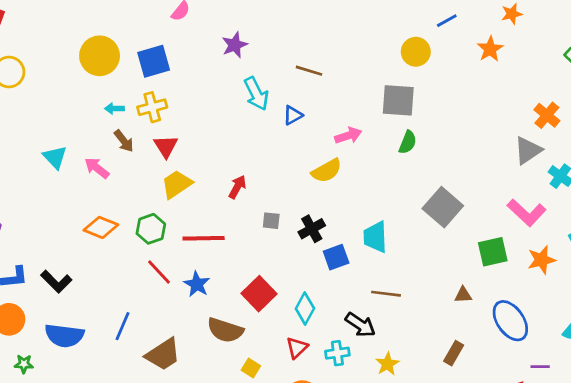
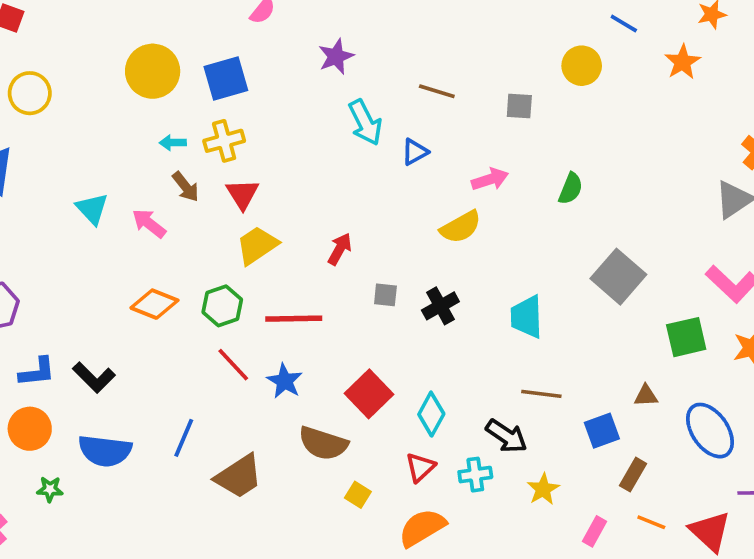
blue line: (447, 21) -> (624, 23), turned 60
gray square: (398, 100) -> (519, 106), moved, size x0.6
blue square: (336, 257) -> (602, 431), moved

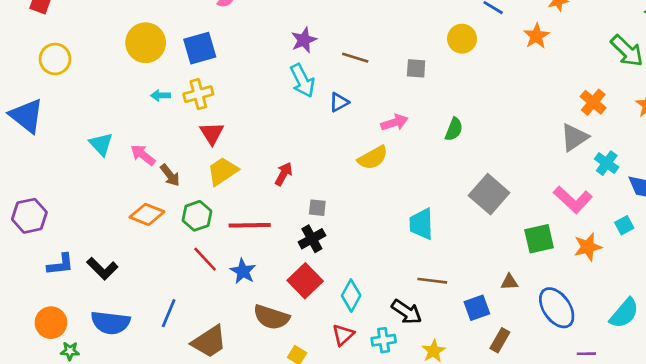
purple star: (336, 56) -> (304, 40), moved
brown arrow: (186, 187) -> (170, 175), moved
black cross: (440, 306) -> (312, 239), moved
orange circle: (30, 429) -> (51, 323), moved

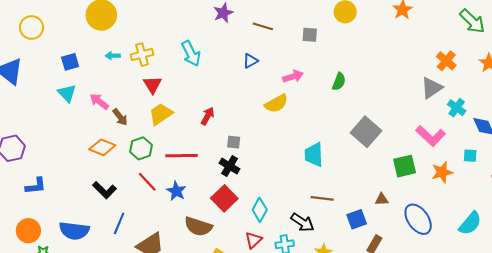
blue square: (200, 48) -> (70, 62), moved, size x0.7
cyan arrow: (302, 81) -> (191, 54), moved
cyan square: (624, 225) -> (470, 156), turned 32
black cross: (312, 239) -> (229, 166), turned -30
black L-shape: (102, 269) -> (104, 190), moved

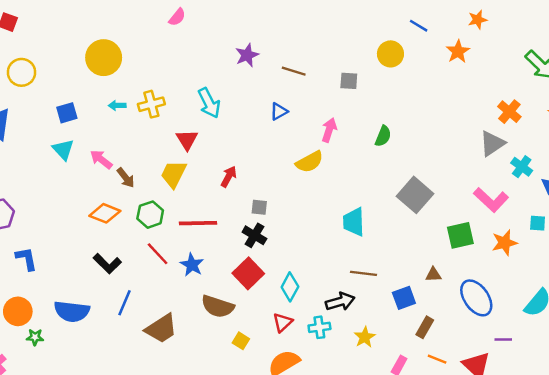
pink arrow: (293, 76) -> (329, 130), turned -54
red triangle: (152, 85) -> (187, 140), moved
yellow trapezoid: (161, 114) -> (173, 174), turned -30
blue L-shape: (36, 186) -> (26, 259), turned -95
black arrow: (302, 222) -> (340, 302), turned -50

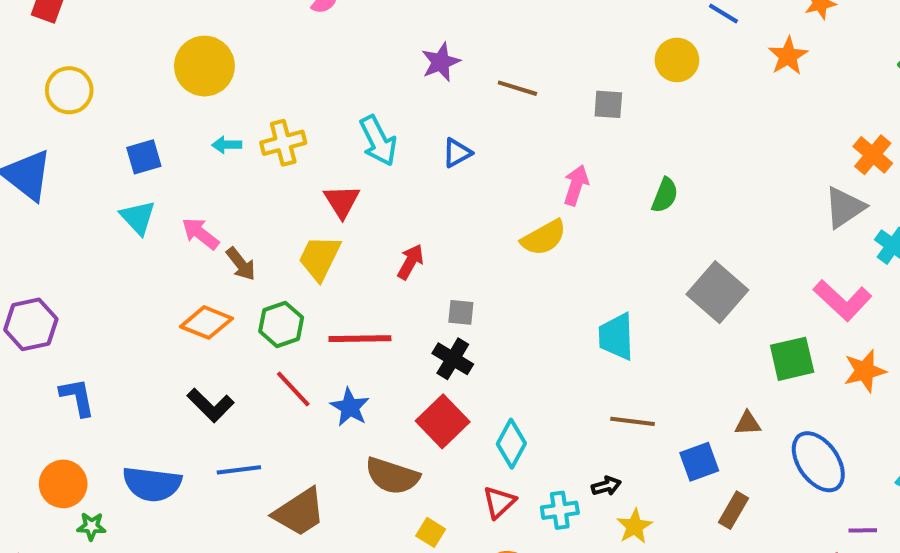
blue triangle: (279, 112) -> (457, 153), moved
black arrow: (340, 302) -> (606, 486), moved, size x0.6
blue line: (124, 303) -> (239, 470), turned 60

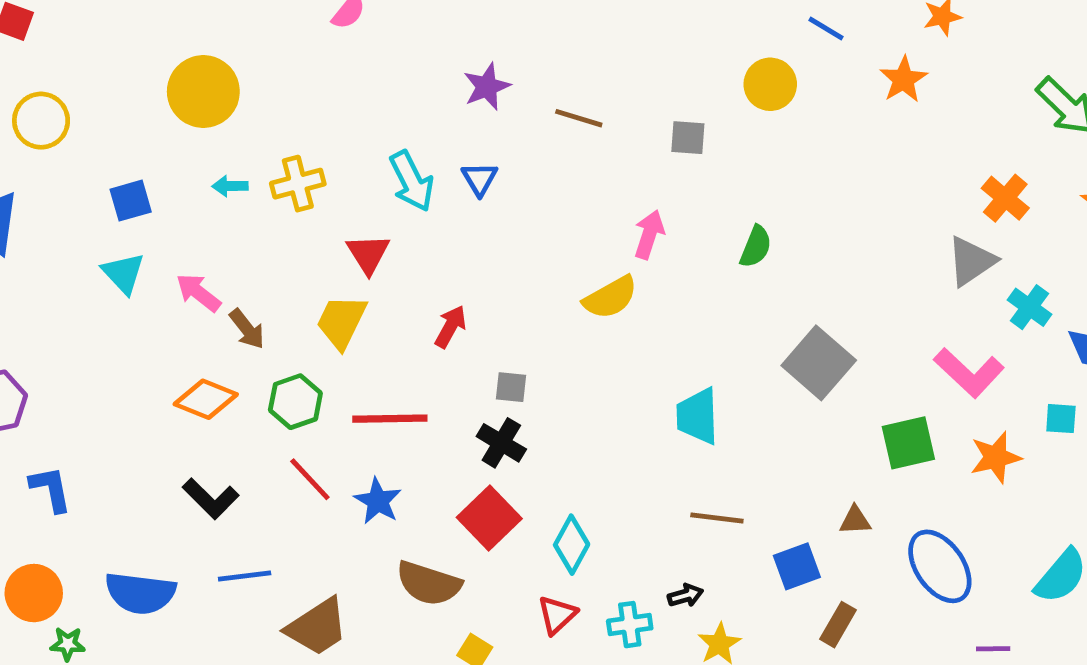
blue triangle: (457, 153) -> (480, 179), moved, turned -32

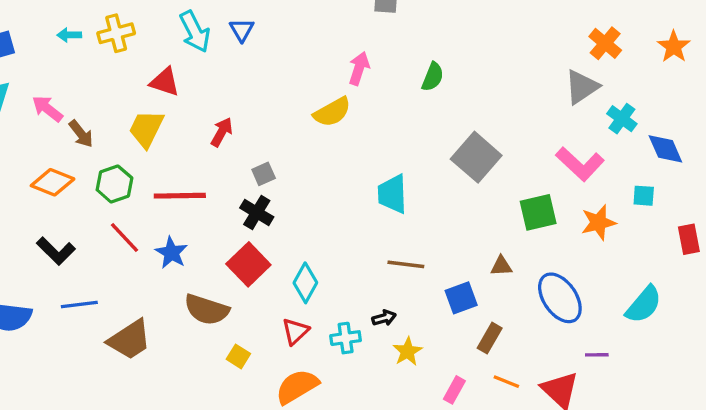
red triangle: (368, 254) -> (165, 82), turned -40
gray square: (511, 387) -> (264, 174), turned -30

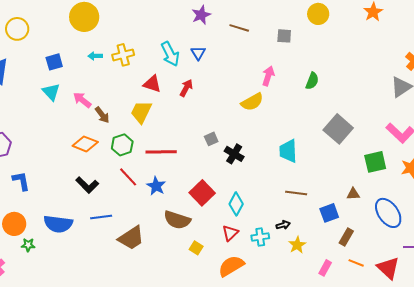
red arrow: (222, 132) -> (186, 88), moved
black cross: (257, 212) -> (234, 154), moved

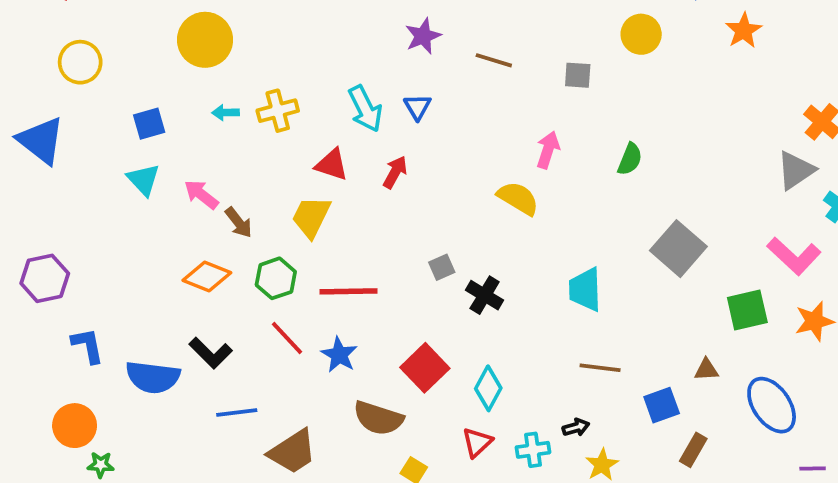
yellow semicircle: (252, 102) -> (518, 198), turned -120
blue semicircle: (58, 224) -> (153, 377), moved

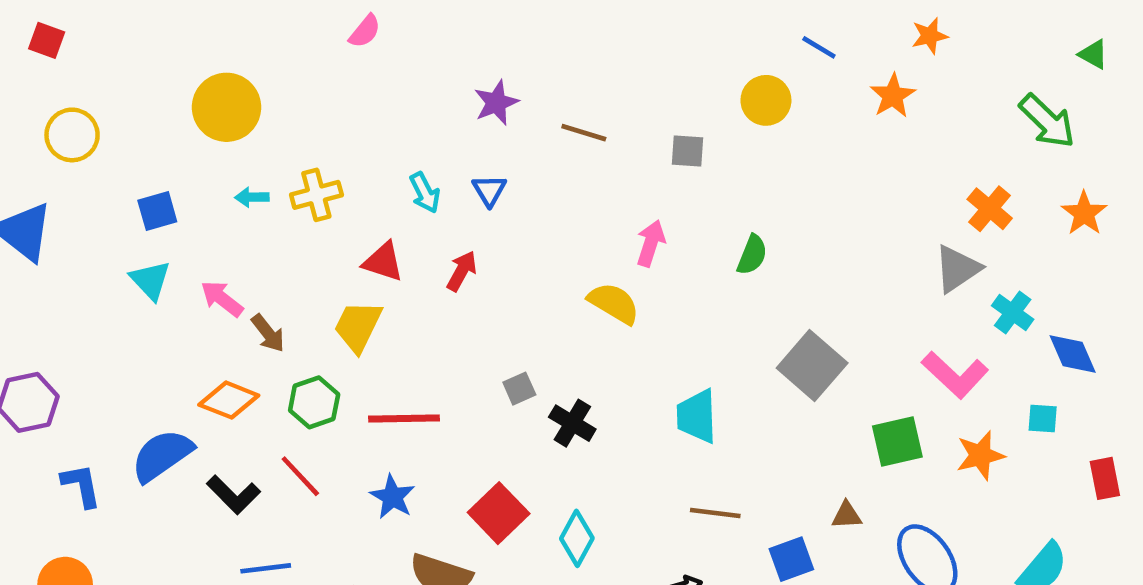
cyan arrow: (365, 109) -> (425, 193), size x0.7
red line: (287, 338) -> (300, 476), moved
blue semicircle: (153, 377) -> (162, 455), moved, turned 138

